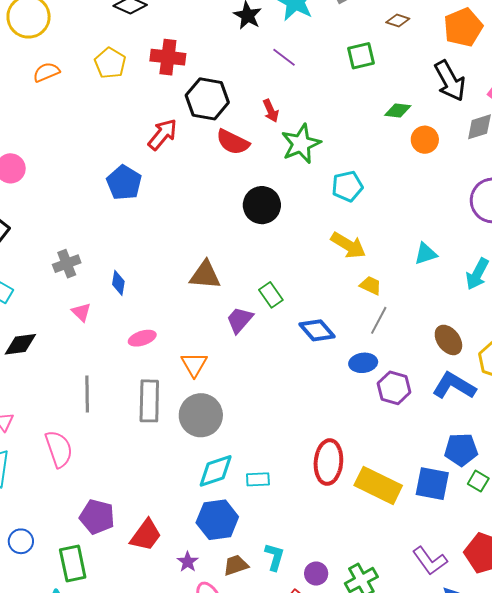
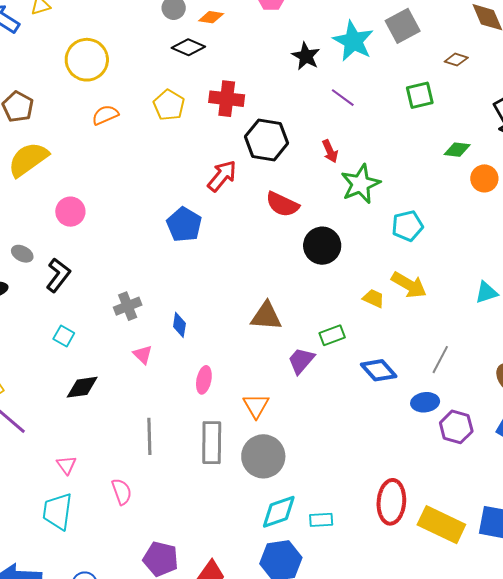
red semicircle: (233, 142) -> (282, 204), moved
yellow trapezoid: (371, 286) -> (374, 298), moved
green rectangle: (271, 295) -> (332, 335), turned -75
pink ellipse: (142, 338) -> (204, 380), turned -60
pink semicircle: (59, 449) -> (122, 492), size x0.7

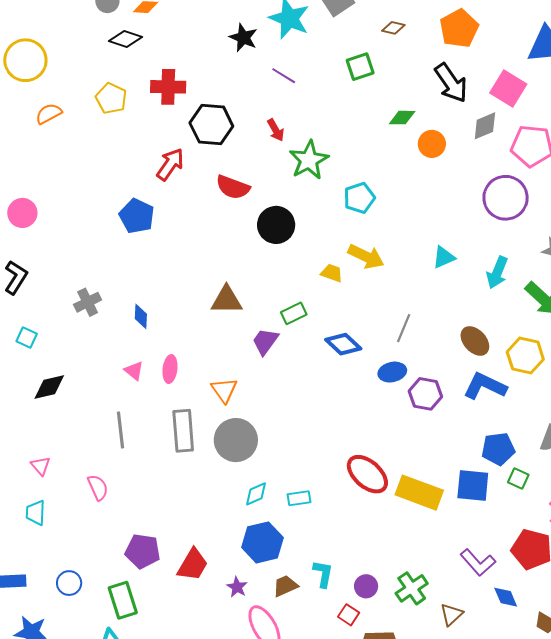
pink triangle: (143, 355) -> (134, 371), moved
red ellipse: (391, 502) -> (367, 474), turned -48
cyan trapezoid: (57, 511) -> (36, 513), size x0.7
cyan diamond: (279, 512) -> (256, 494), size x0.7

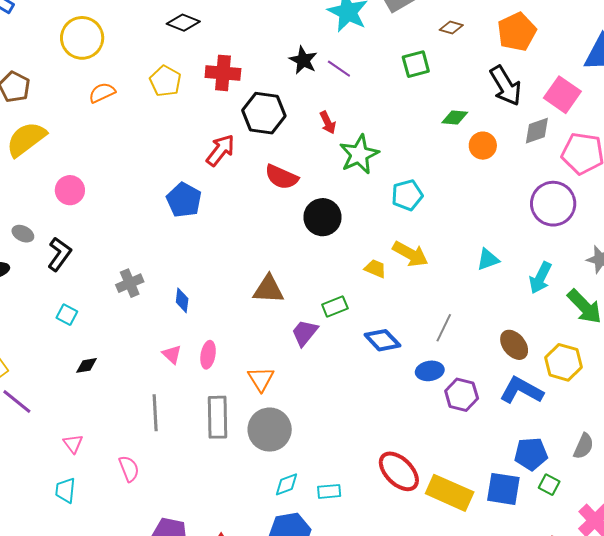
black star: (243, 38) -> (303, 60), moved
black diamond: (49, 387) -> (86, 365), size x0.7

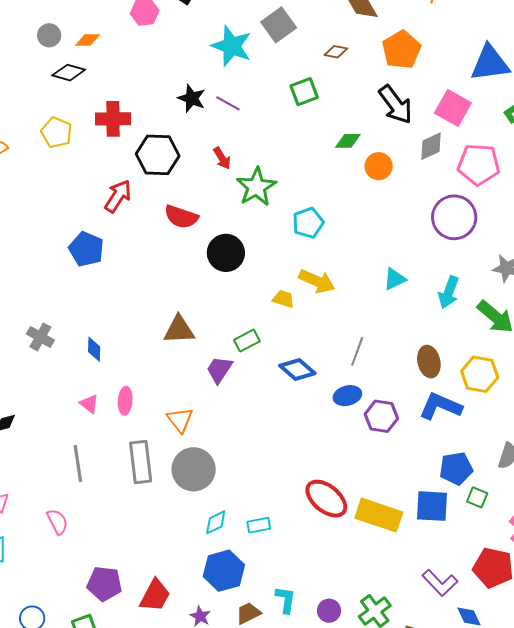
gray cross: (130, 283) -> (40, 337), turned -32
brown ellipse: (514, 345) -> (429, 362), turned 32

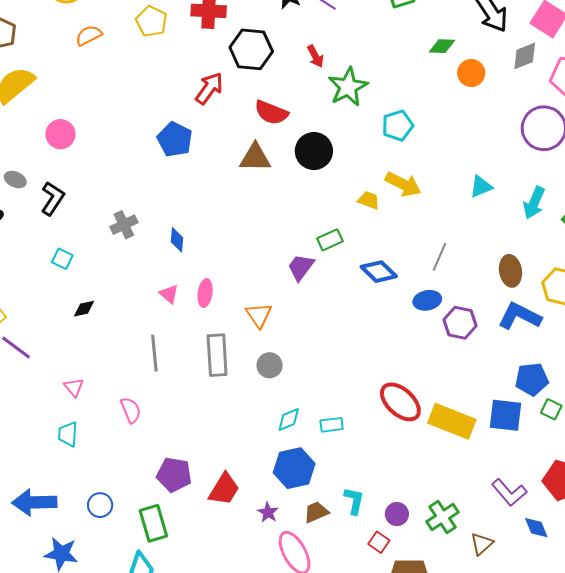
brown triangle: (179, 330) -> (255, 158), moved
gray cross: (40, 337) -> (124, 225), turned 32
gray circle: (194, 469) -> (270, 365), size x0.6

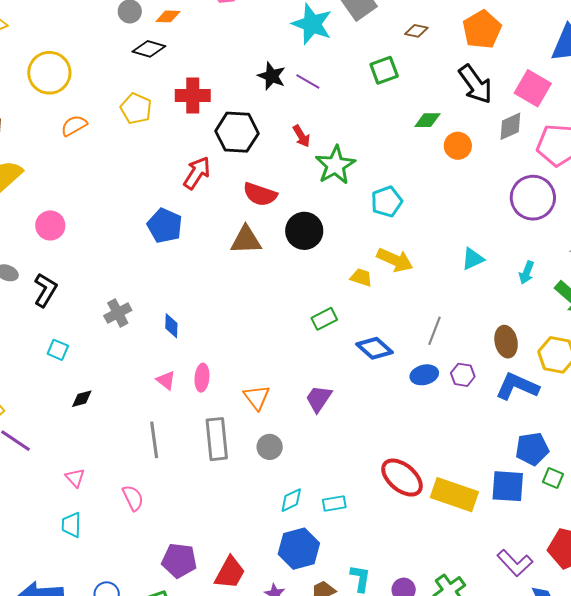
cyan arrow: (534, 203) -> (527, 273), size x0.7
purple trapezoid: (301, 267) -> (319, 399), moved
purple hexagon: (460, 323) -> (463, 375), moved, size x0.7

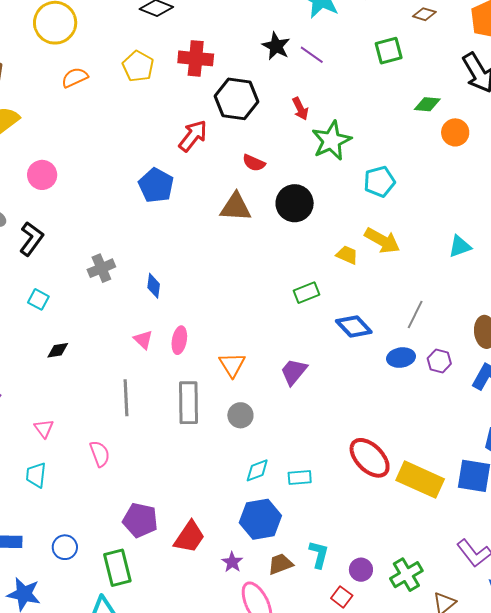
red semicircle: (260, 194) -> (254, 163), size x0.7

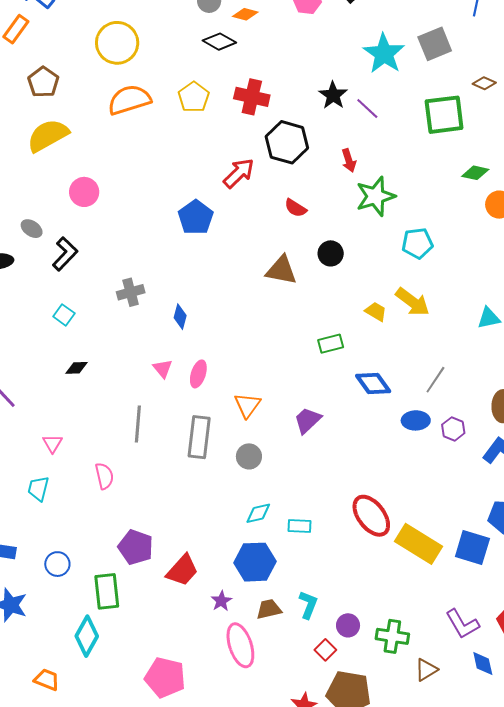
green square: (389, 51) -> (444, 115), size x1.5
orange semicircle: (75, 78) -> (129, 100), size x1.6
black circle: (295, 203) -> (331, 253), size x0.7
brown triangle: (236, 207) -> (281, 270), moved
green cross: (406, 575) -> (392, 636), turned 32

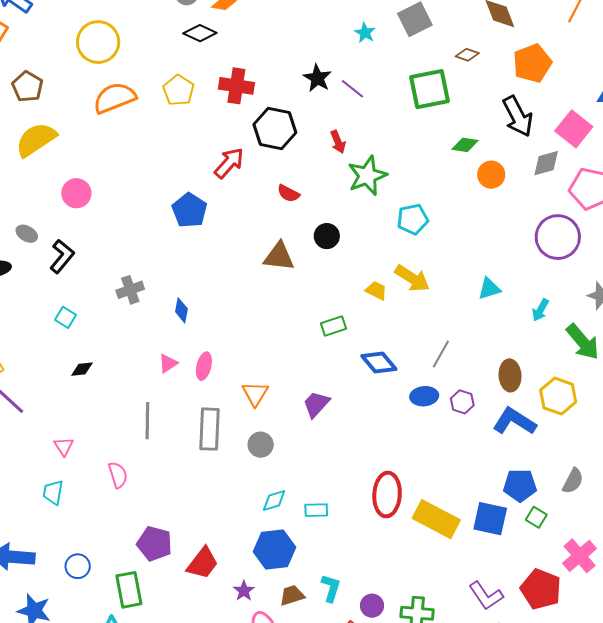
cyan star: (384, 54) -> (365, 33), size x0.5
pink triangle: (163, 369) -> (168, 363), turned 40
red ellipse: (371, 516) -> (387, 495), turned 45

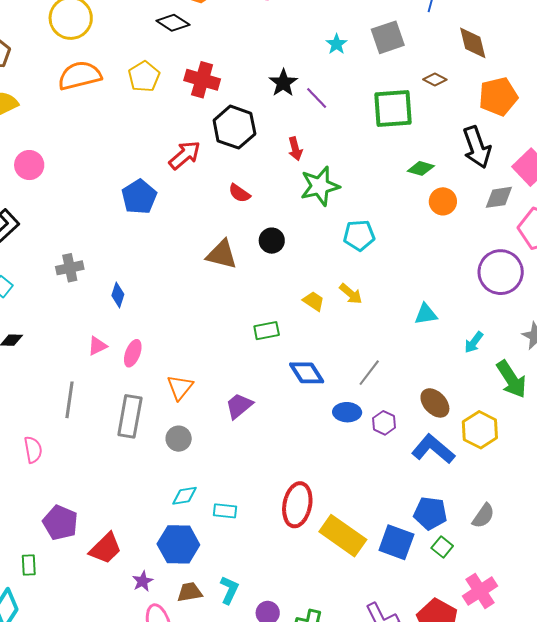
yellow arrow: (412, 278) -> (351, 294), size x0.7
brown ellipse: (510, 375) -> (435, 403), turned -48
green rectangle: (129, 590) -> (29, 565), size x0.6

